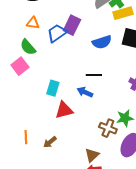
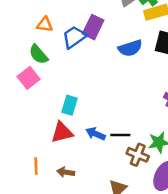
black line: (94, 75) -> (120, 135), moved
blue arrow: (85, 92) -> (96, 134), moved
red triangle: (64, 110) -> (62, 132), moved
brown arrow: (50, 142) -> (66, 172), turned 48

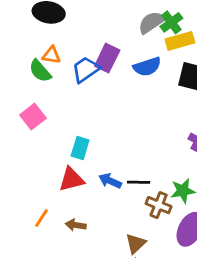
blue semicircle: (130, 48) -> (147, 67), moved
green semicircle: (38, 54) -> (40, 71), moved
orange line: (36, 166) -> (42, 218), turned 35

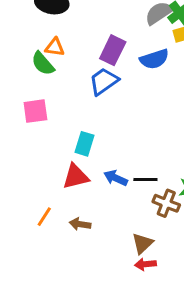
blue trapezoid: (86, 69) -> (104, 81), moved
pink square: (33, 117) -> (35, 111), turned 30

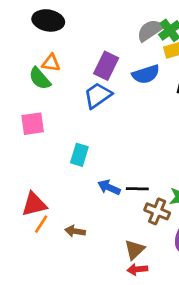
red triangle: (76, 177) -> (34, 204), moved

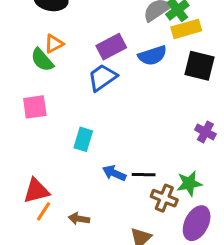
orange triangle: (51, 63) -> (54, 44), turned -36
purple rectangle: (106, 66) -> (111, 47), turned 36

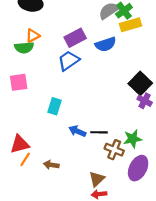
green semicircle: (42, 60) -> (24, 48), turned -54
black square: (200, 66) -> (140, 83), moved, turned 30

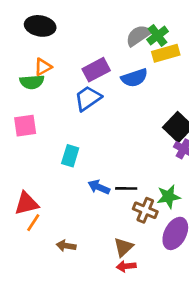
brown arrow: (51, 165) -> (66, 246), moved

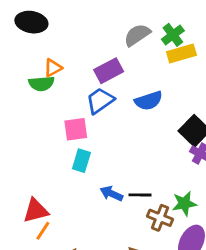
black ellipse: (40, 26) -> (31, 22), moved
gray semicircle: (138, 36) -> (137, 35), moved
blue semicircle: (134, 78) -> (149, 101), moved
pink square: (25, 126) -> (76, 129), moved

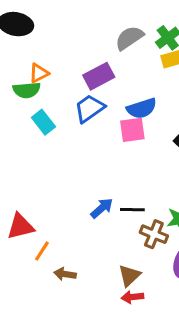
pink square: (76, 129) -> (132, 130), moved
cyan rectangle: (81, 161) -> (43, 122), moved, turned -55
blue arrow: (111, 194) -> (102, 208), turned 115
orange line: (43, 231) -> (42, 251), moved

